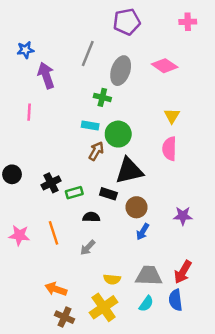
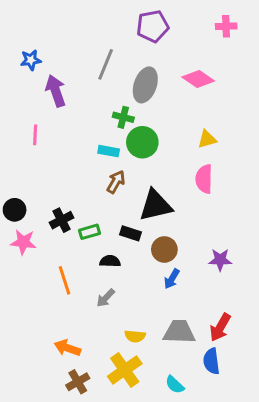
yellow triangle: (172, 116) -> (207, 139), turned 42
green circle: (118, 134) -> (142, 142), moved
pink star: (19, 235) -> (23, 242), moved
cyan semicircle: (146, 304) -> (175, 385), moved, turned 98
brown cross: (64, 317) -> (78, 382), turned 36

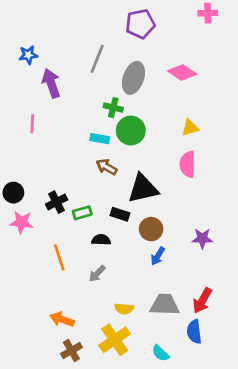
pink cross: (226, 26) -> (208, 13), moved
brown arrow: (116, 182) -> (107, 167), turned -90

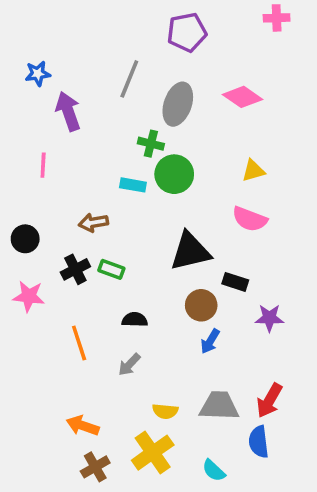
pink semicircle: (187, 164) -> (250, 219), turned -70
brown arrow: (107, 167) -> (93, 223), moved, turned -40
black circle: (13, 193) -> (25, 239), moved
green rectangle: (82, 213) -> (111, 269), moved, turned 36
black rectangle: (120, 214) -> (235, 282), moved

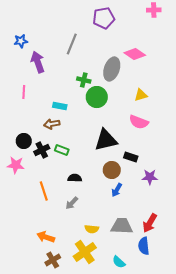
gray ellipse: (178, 104) -> (112, 69), moved
cyan rectangle: (133, 185) -> (60, 106), moved
black circle: (25, 239) -> (24, 141), moved

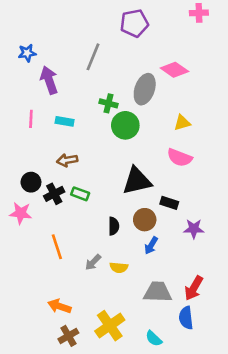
cyan rectangle: (60, 106) -> (65, 121), moved
black semicircle: (75, 178) -> (114, 226), moved, turned 88
yellow semicircle: (92, 229) -> (119, 267), moved

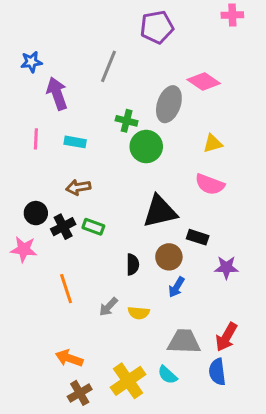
cyan semicircle: (154, 339) -> (167, 375), moved

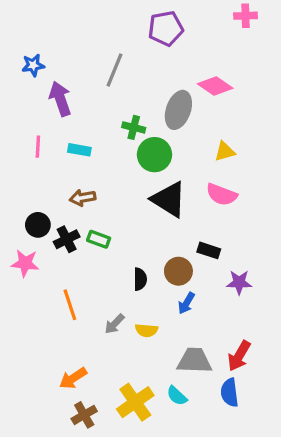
black triangle: (160, 212) -> (169, 199), moved, turned 45
orange arrow: (69, 358) -> (73, 378), turned -52

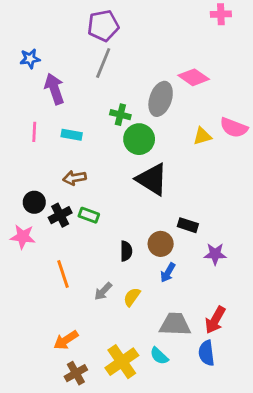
purple pentagon: (166, 28) -> (103, 26), moved
pink semicircle: (222, 195) -> (234, 128), moved
yellow semicircle: (146, 330) -> (132, 297), turned 120

